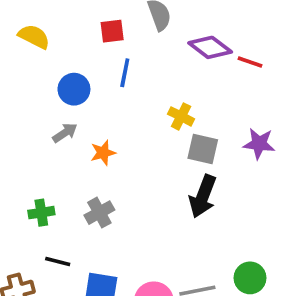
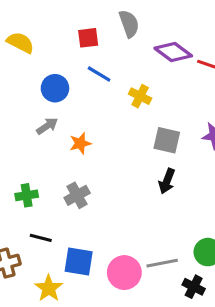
blue line: (125, 73) -> (99, 74), turned -70
yellow cross: (181, 116) -> (140, 96), moved
black arrow: (203, 196) -> (167, 181), size x0.7

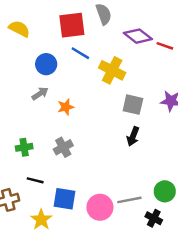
red square: (88, 38) -> (72, 25), size x1.6
yellow cross: (140, 96) -> (112, 70), size x1.5

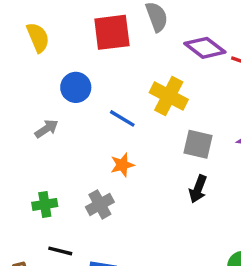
yellow semicircle: (19, 29) -> (38, 37), turned 40
blue line: (80, 53) -> (122, 118), moved
gray arrow: (40, 94) -> (47, 129), moved
orange star: (66, 107) -> (122, 165), moved

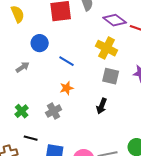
yellow cross: (169, 96) -> (107, 48), moved
black arrow: (198, 189) -> (102, 106), moved
green cross: (45, 204) -> (22, 111), turned -32

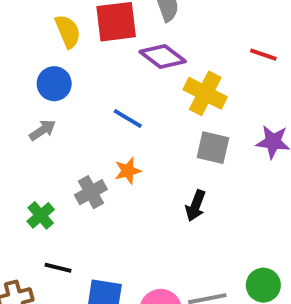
yellow semicircle: (18, 14) -> (68, 31), moved
purple diamond: (115, 20) -> (163, 57), moved
blue circle: (40, 43) -> (54, 84), moved
gray cross: (54, 111) -> (91, 192), moved

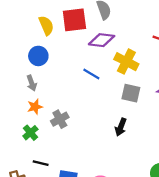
purple diamond: (163, 57) -> (102, 40), turned -30
blue line: (128, 119) -> (91, 74), moved
gray arrow: (43, 130) -> (32, 83), turned 105
orange star: (128, 171) -> (35, 107), moved

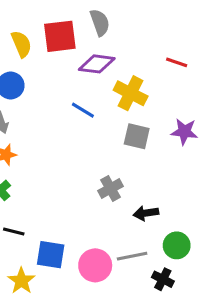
gray cross: (60, 119) -> (111, 189), moved
black arrow: (121, 127) -> (146, 213), moved, turned 60

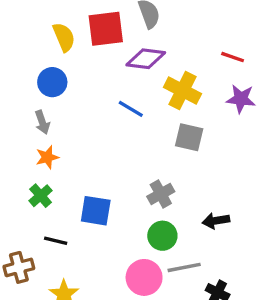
purple star: (184, 132) -> (241, 99), moved
black arrow: (146, 213) -> (216, 221), moved
green circle: (177, 245) -> (162, 236), moved
blue square: (51, 255) -> (96, 211), moved

